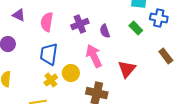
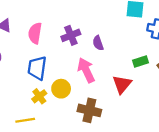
green rectangle: (136, 28) -> (140, 61), moved, turned -64

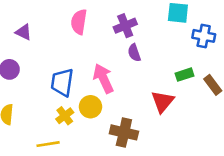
pink semicircle: (35, 33) -> (79, 22), moved
purple cross: (71, 35) -> (125, 26), moved
pink arrow: (86, 70) -> (103, 78), moved

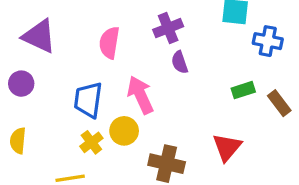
pink semicircle: (79, 22) -> (109, 43), moved
purple triangle: (24, 32) -> (39, 36), size x1.6
red triangle: (163, 102) -> (227, 147), moved

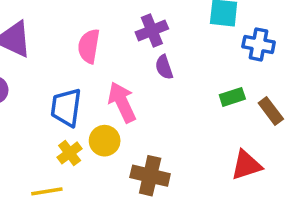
red triangle: (227, 147) -> (246, 165), moved, turned 32

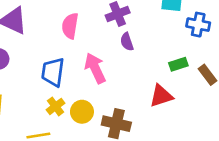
yellow circle: (105, 141) -> (82, 112), moved
red triangle: (246, 165) -> (161, 96), moved

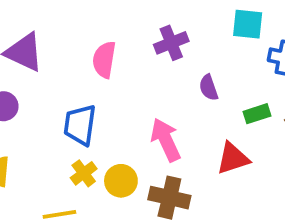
purple semicircle: (127, 42) -> (209, 88), moved
pink arrow: (95, 68) -> (166, 140), moved

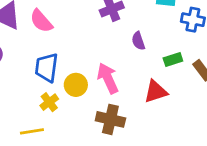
pink semicircle: (104, 60) -> (41, 21), moved, turned -50
yellow circle: (121, 181) -> (76, 85), moved

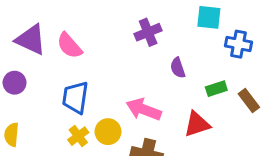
pink arrow: (108, 78) -> (144, 109), turned -44
yellow circle: (76, 85) -> (108, 132), moved

